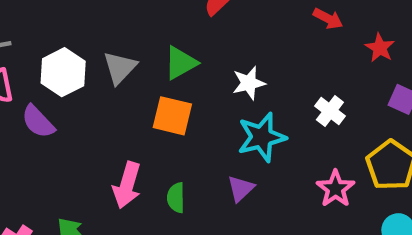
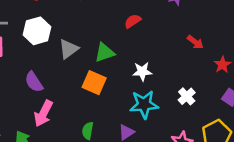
white hexagon: (63, 72) -> (37, 31), moved
purple semicircle: (38, 122) -> (34, 82), moved
pink arrow: (127, 185) -> (43, 113), moved

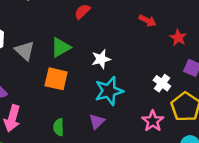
gray triangle: (69, 49) -> (25, 51), turned -30
white cross: (187, 96) -> (162, 83), moved

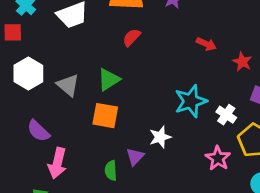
white star: (101, 59) -> (160, 137), moved
cyan star: (109, 91) -> (191, 101), moved
purple triangle: (97, 121) -> (135, 157), moved

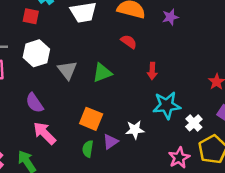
red semicircle: (132, 37) -> (129, 42), turned 70
red arrow: (206, 44) -> (152, 71), moved, turned 56
orange square: (105, 116) -> (91, 119), moved
pink arrow: (57, 163) -> (45, 133), turned 110

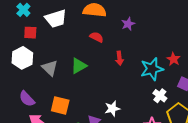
red square: (31, 16) -> (30, 33), moved
purple star: (170, 17) -> (128, 24), moved
cyan star: (167, 105) -> (152, 69), moved
orange square: (91, 119) -> (60, 106), moved

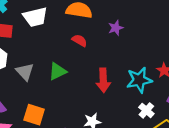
red arrow: (119, 58) -> (103, 80), moved, size x1.5

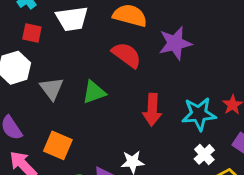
purple star: (116, 28) -> (175, 43), size x1.6
red semicircle: (80, 40) -> (127, 55), size x1.5

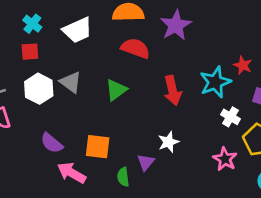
red square: (32, 33) -> (30, 52), moved
gray triangle: (52, 89) -> (71, 82), moved

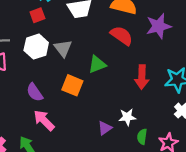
red square: (30, 52) -> (37, 15), turned -32
orange square: (98, 147) -> (72, 85), moved
green semicircle: (123, 177) -> (142, 137), moved

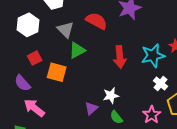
red square: (37, 15) -> (35, 58), moved
white hexagon: (36, 47) -> (28, 25), moved
gray triangle: (63, 48) -> (65, 30), moved
green semicircle: (142, 137) -> (116, 117), moved, turned -40

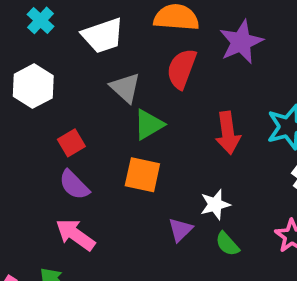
red semicircle: (96, 21) -> (182, 69), turned -95
white hexagon: (28, 25) -> (33, 86), moved
orange square: (57, 72) -> (142, 175), moved
purple semicircle: (22, 83) -> (74, 185), moved

